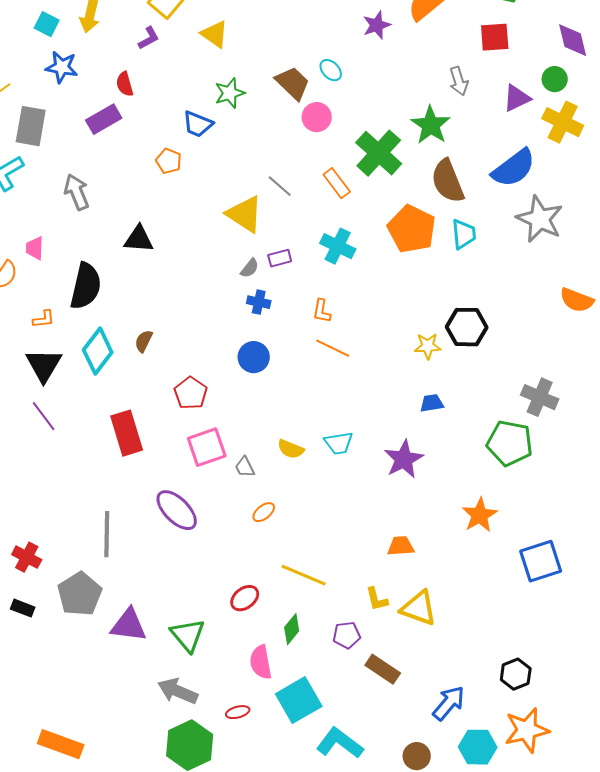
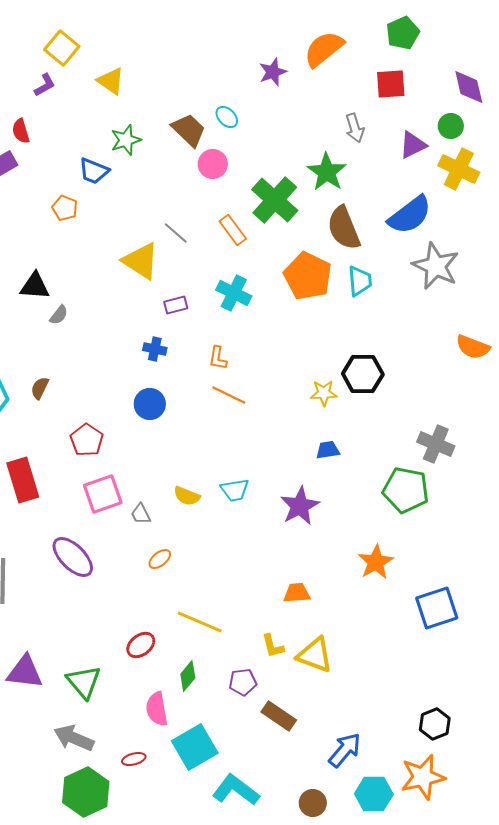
gray semicircle: (250, 268) -> (59, 315), moved
black hexagon: (516, 674) -> (435, 724), moved

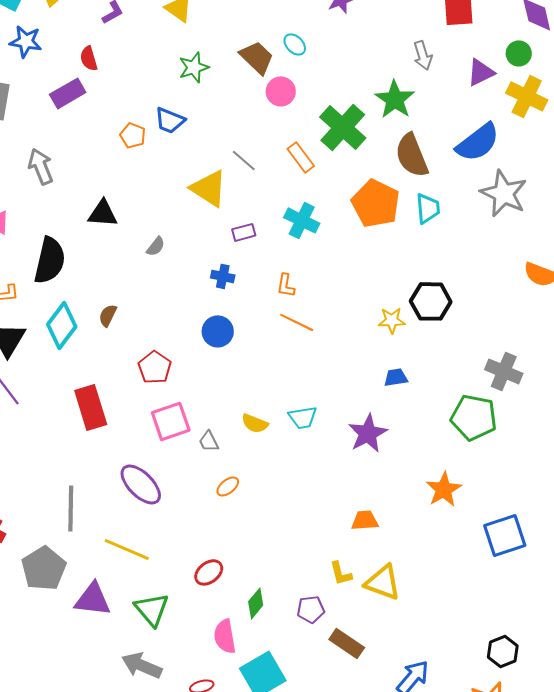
blue trapezoid: (94, 171) -> (170, 120), moved
gray semicircle: (59, 315) -> (156, 246), moved
yellow line: (200, 622) -> (127, 549), moved

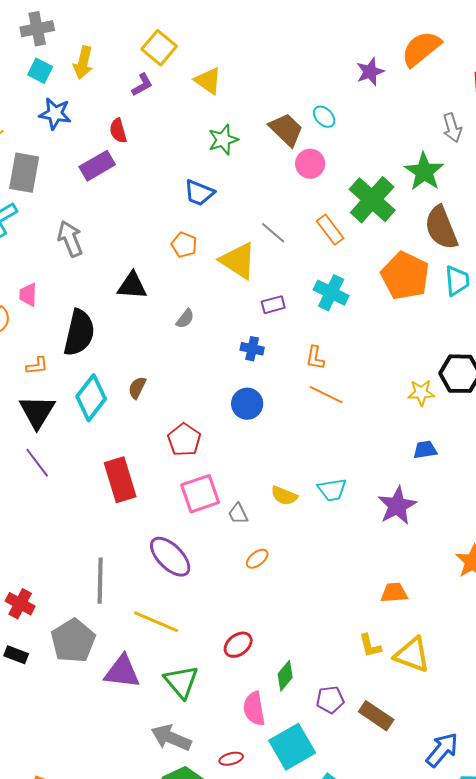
orange pentagon: (133, 135) -> (184, 245), moved
purple pentagon: (311, 609) -> (330, 700), moved

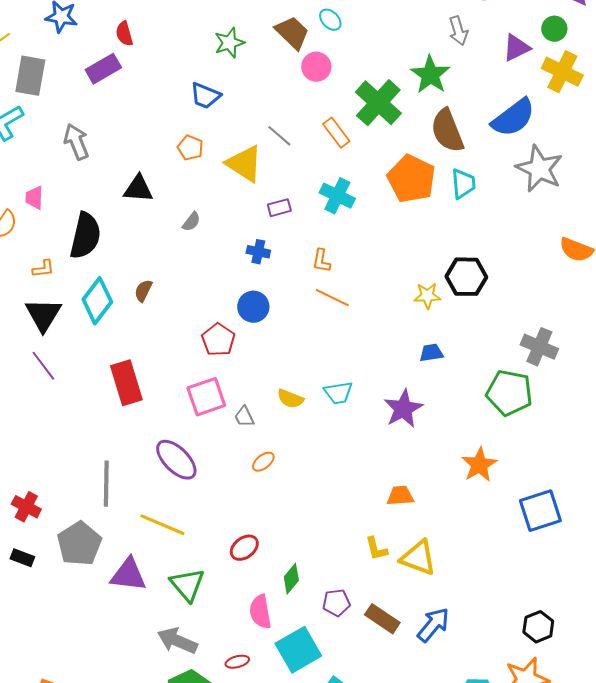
red pentagon: (184, 440) -> (218, 340), moved
blue arrow: (442, 750) -> (433, 625), moved

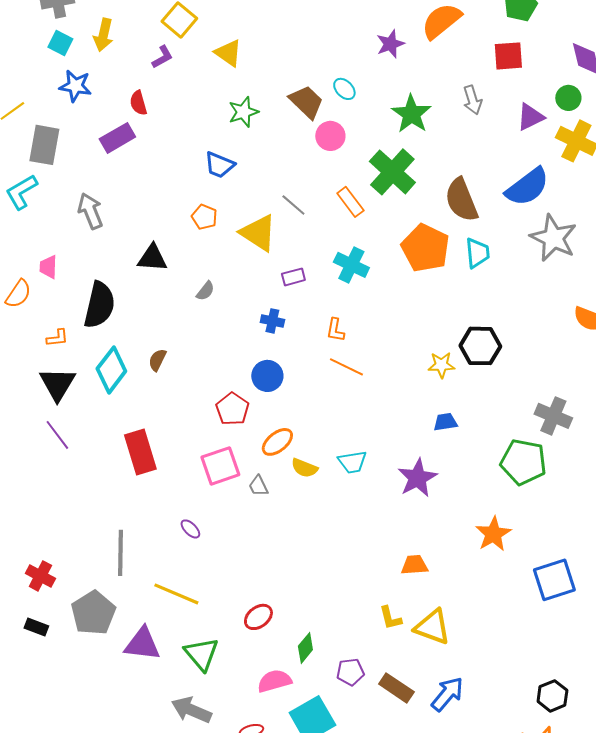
green star: (430, 75) -> (411, 114), moved
purple ellipse: (176, 460) -> (190, 529), size x0.5
orange ellipse: (263, 462) -> (277, 442), moved, size x1.4
pink semicircle: (260, 612) -> (274, 681), turned 84

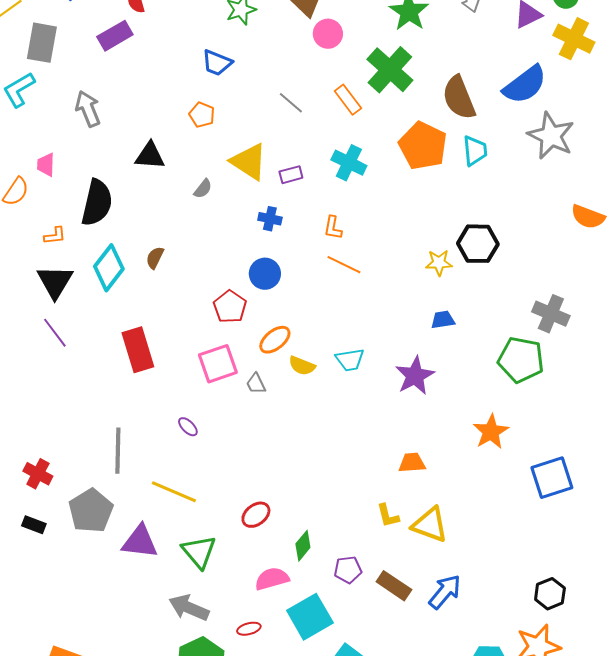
yellow triangle: (258, 233) -> (249, 162), moved

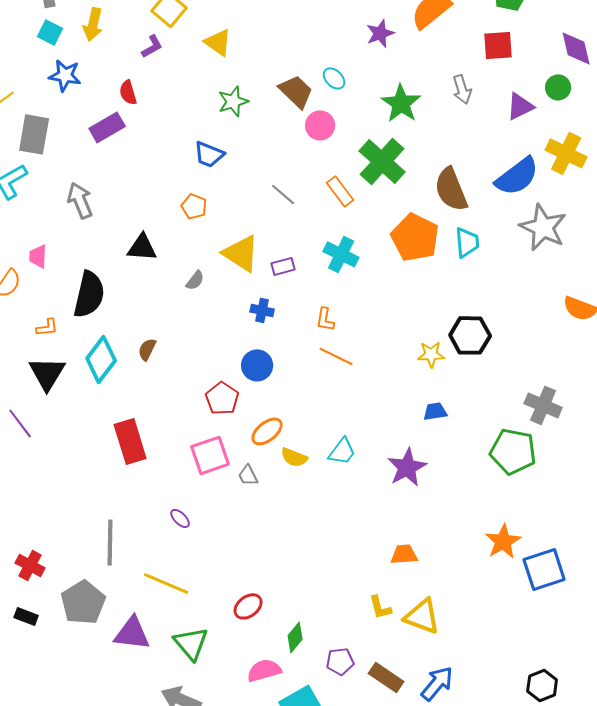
yellow cross: (574, 39) -> (566, 153), moved
purple line: (55, 333) -> (20, 423), moved
cyan trapezoid: (350, 360) -> (342, 451), turned -44
orange star: (491, 432) -> (503, 541), moved

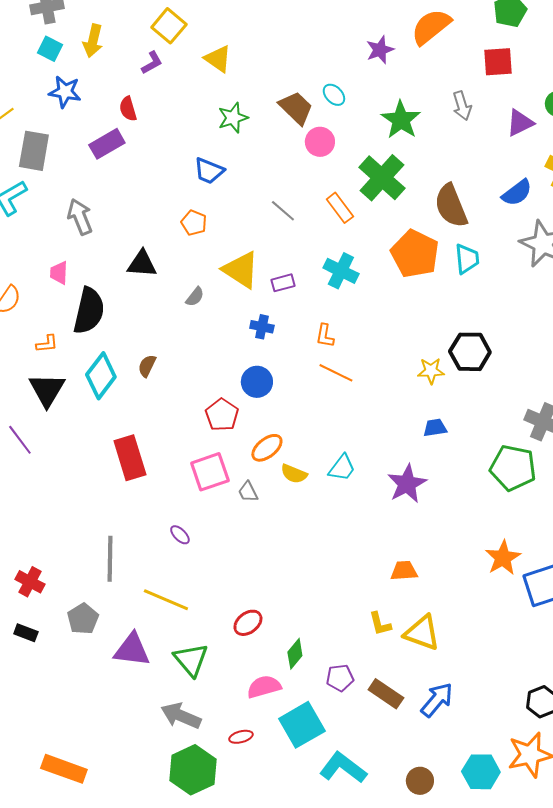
blue semicircle: (517, 176) -> (517, 193), size x0.7
pink trapezoid: (38, 256) -> (59, 273), moved
gray pentagon: (83, 602) -> (83, 619), size x0.7

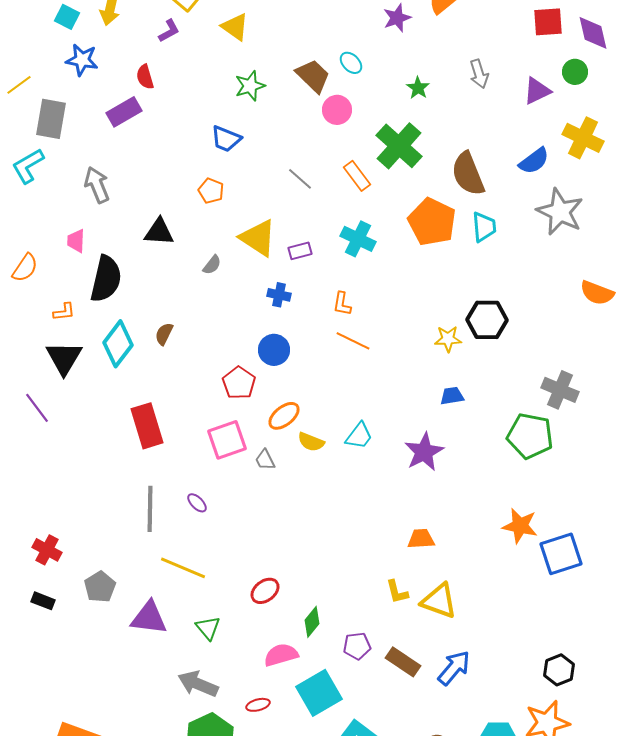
red square: (498, 62) -> (548, 22), moved
green star: (401, 120) -> (418, 88), size x0.6
orange star: (503, 558) -> (520, 526), turned -30
gray line: (110, 559) -> (150, 509), moved
green triangle: (191, 660) -> (208, 628), size x0.7

